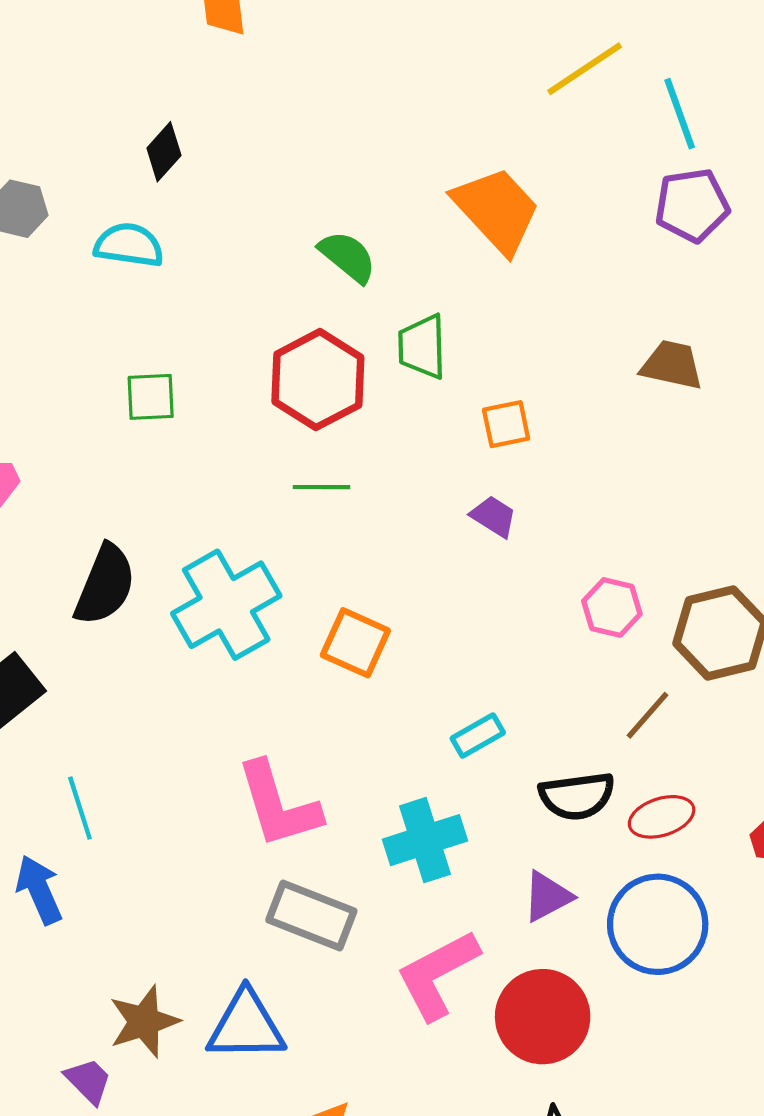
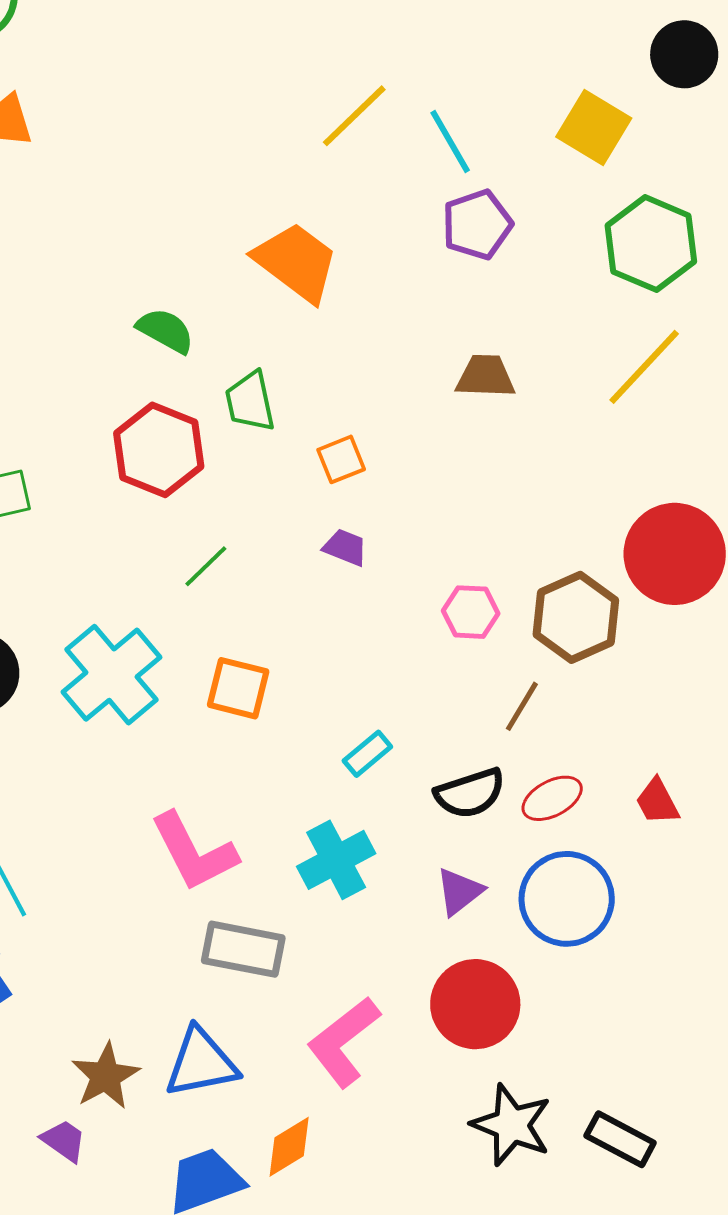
green line: (321, 487) -> (206, 566), moved, turned -34
pink L-shape: (437, 975) -> (343, 1042), moved

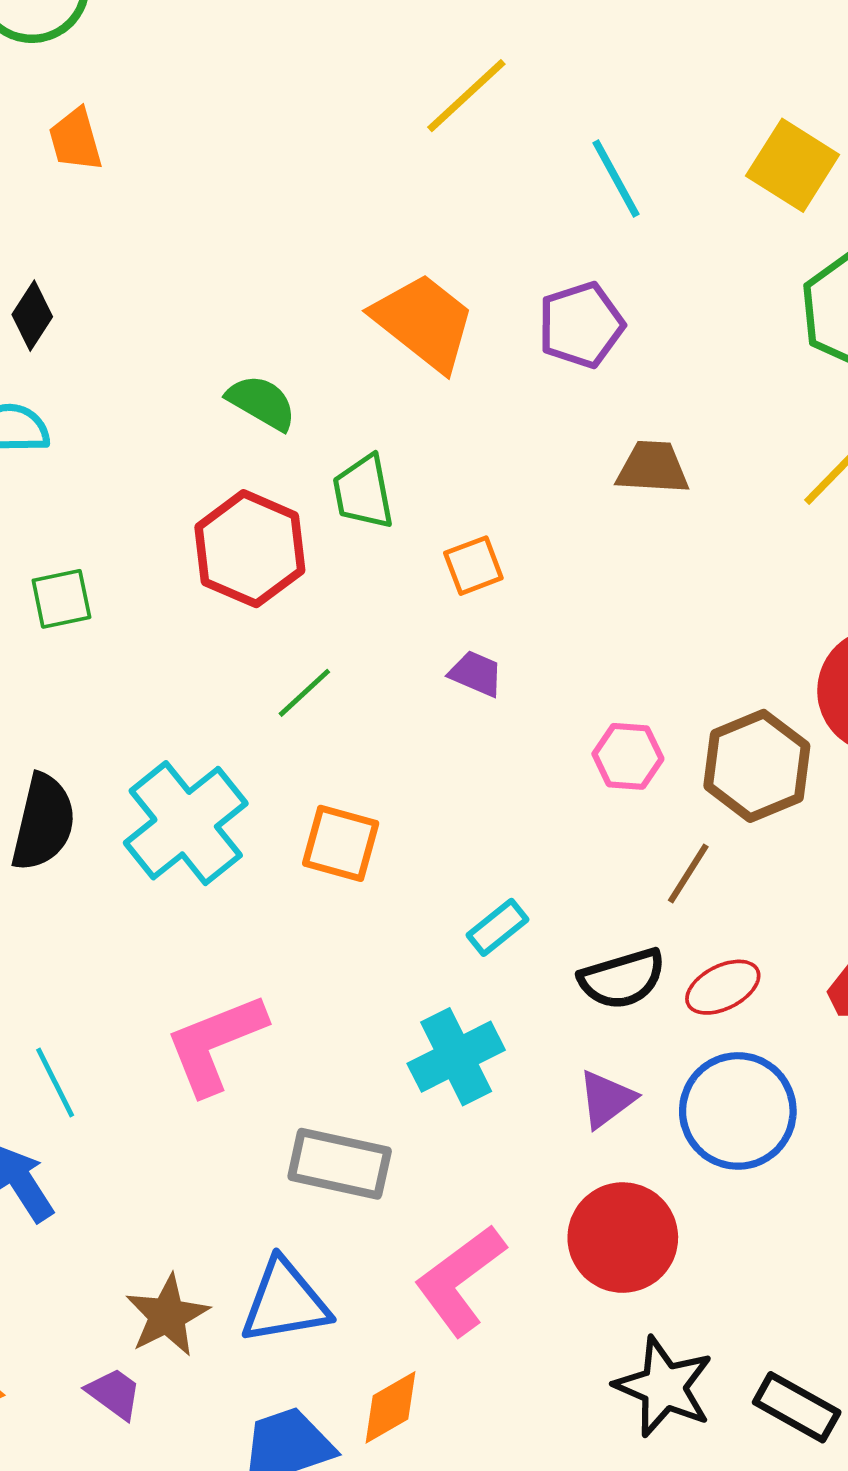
yellow line: (354, 116) -> (466, 96), moved
purple pentagon: (477, 225) -> (581, 325), moved
pink L-shape: (194, 852) -> (215, 1044), moved, turned 94

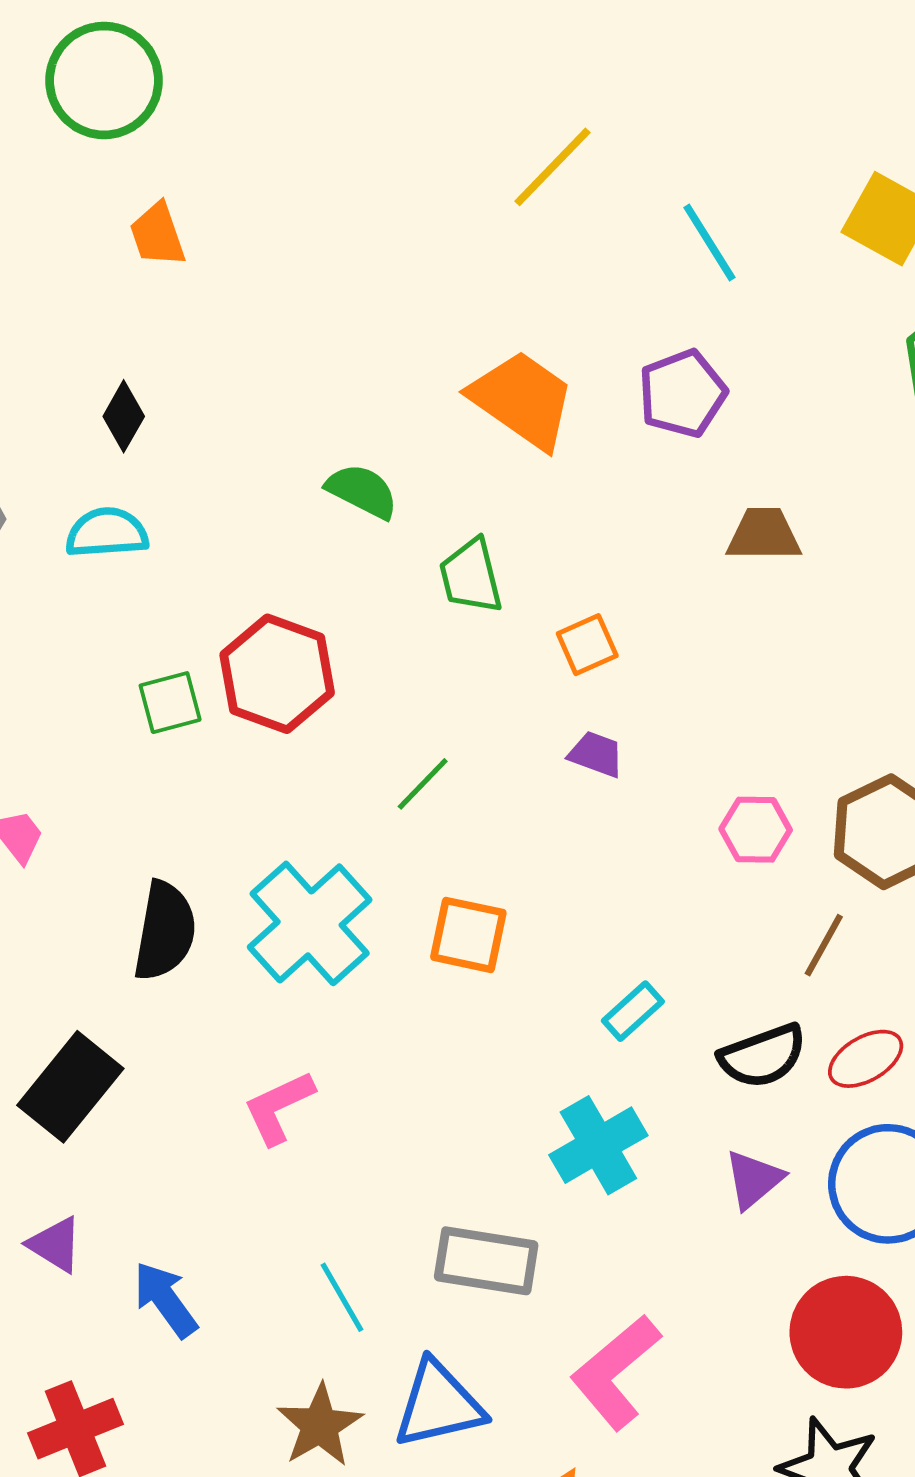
red hexagon: (250, 549) -> (277, 674), moved
pink L-shape: (215, 1044) -> (279, 1107), moved, size x0.7
cyan line: (55, 1082) -> (342, 1297), moved
red circle: (623, 1238) -> (846, 1332), moved

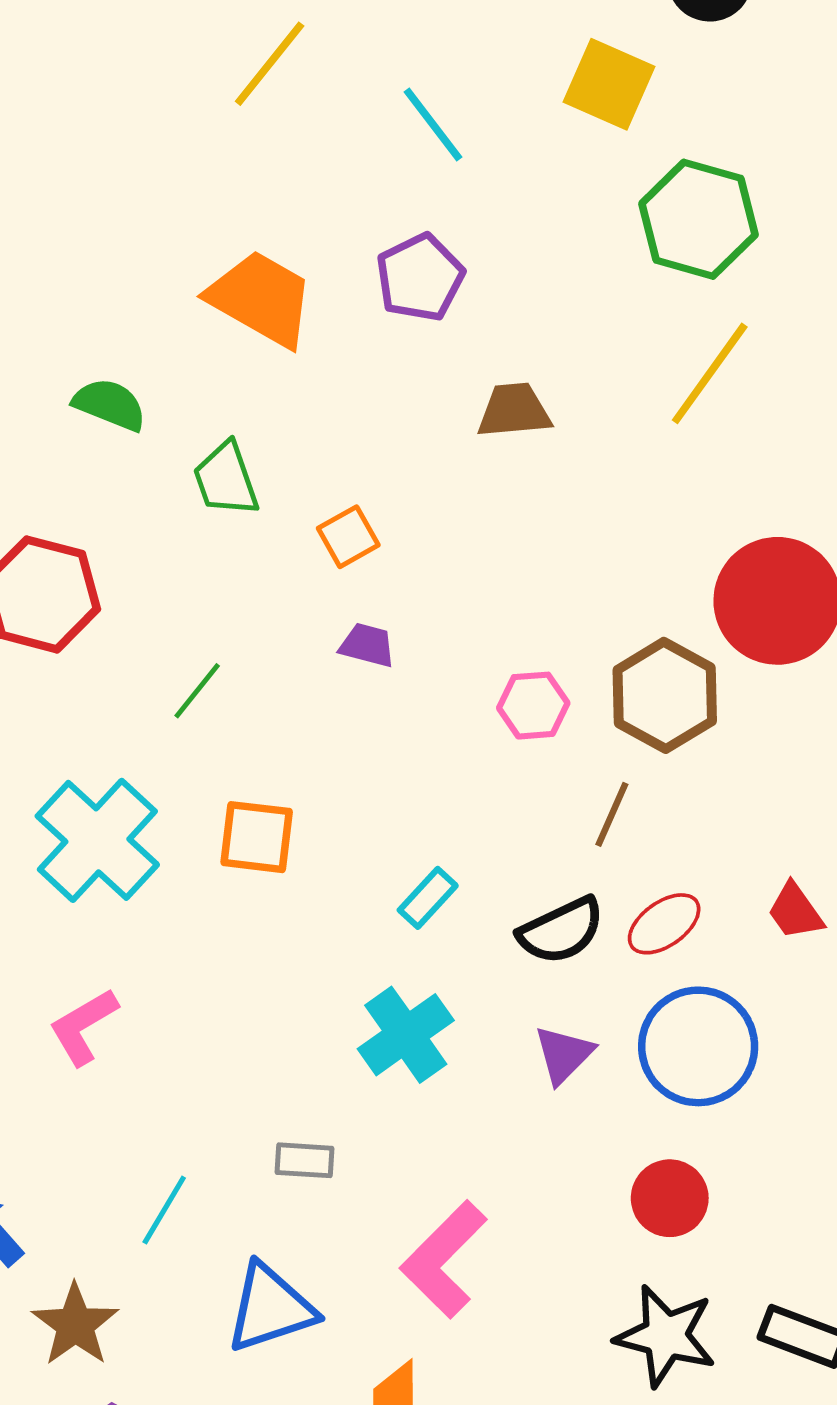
gray rectangle: (486, 1261) -> (304, 1160), size x0.6
cyan line: (342, 1297) -> (164, 1210), turned 66
red circle: (846, 1332) -> (670, 1198), size x0.7
brown star: (320, 1425) -> (75, 1325), moved

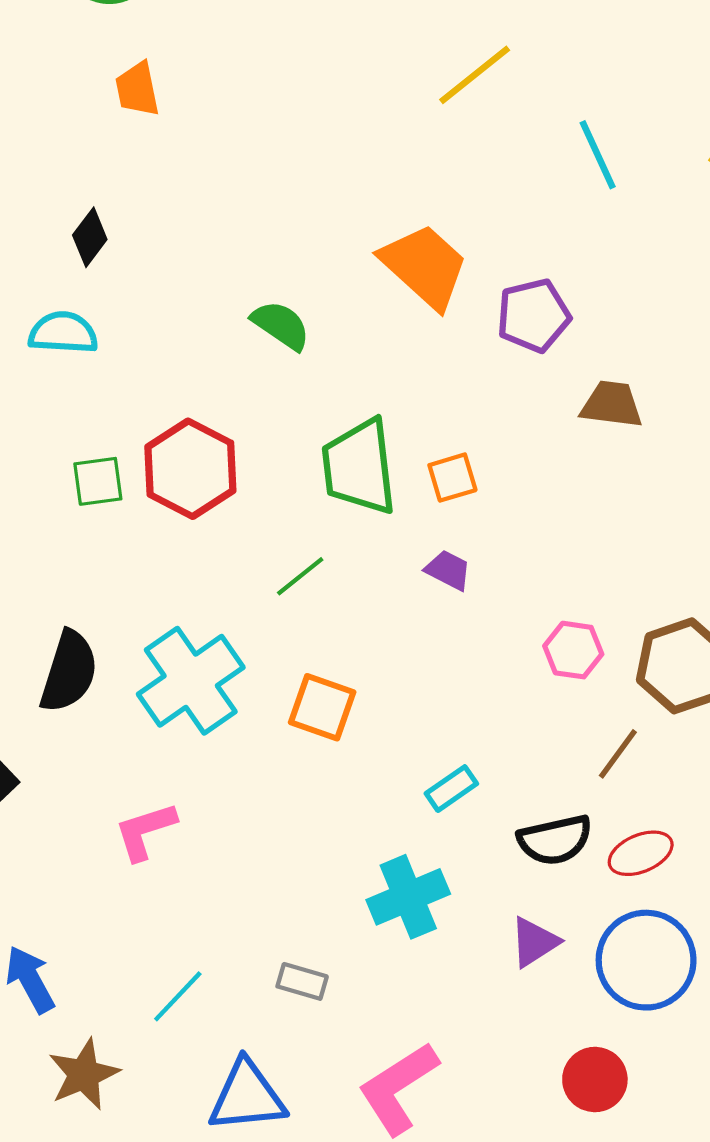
purple pentagon: (420, 278) -> (533, 316), moved
green trapezoid: (226, 479) -> (359, 467), moved, size x1.5

